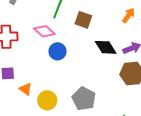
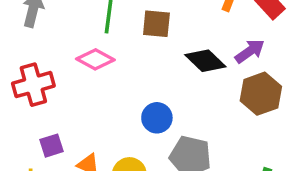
blue circle: (57, 51) -> (157, 118), moved

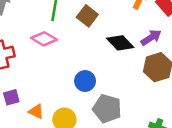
brown square: (156, 24) -> (87, 16), turned 30

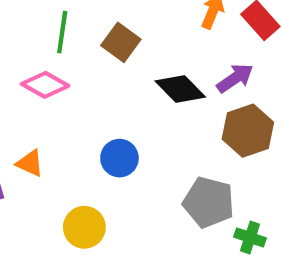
gray pentagon: (107, 109) -> (209, 202), moved
orange triangle: (36, 112) -> (30, 163), moved

